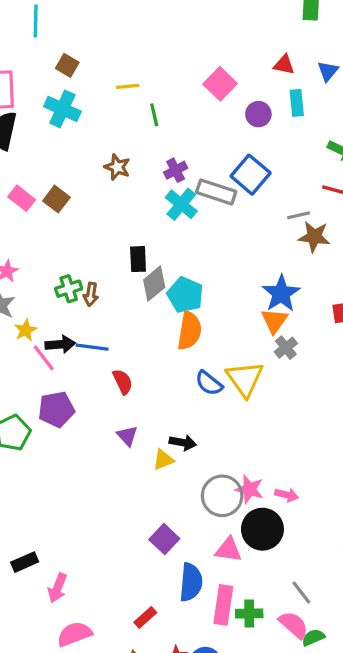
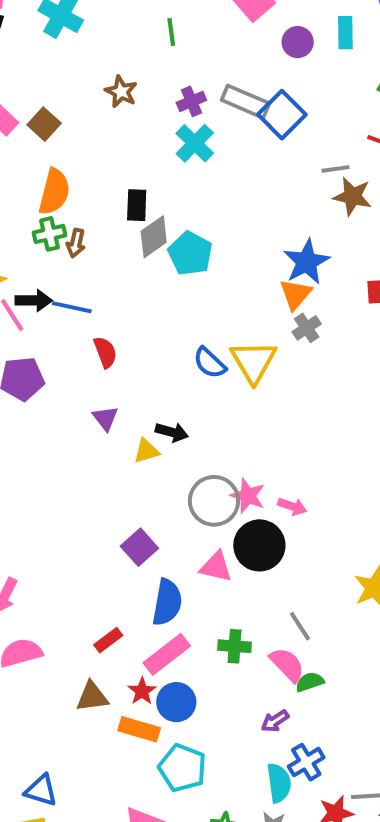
gray rectangle: (216, 192) -> (245, 102), moved
orange semicircle: (189, 331) -> (54, 192), moved
pink rectangle: (223, 605) -> (167, 654), moved, turned 39

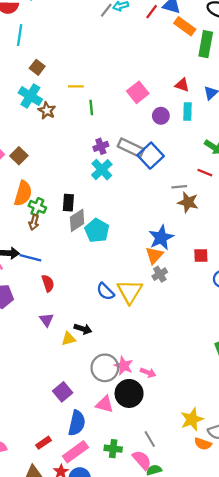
brown star: (121, 92) -> (47, 111), moved
green cross: (50, 234) -> (37, 207), moved, turned 35

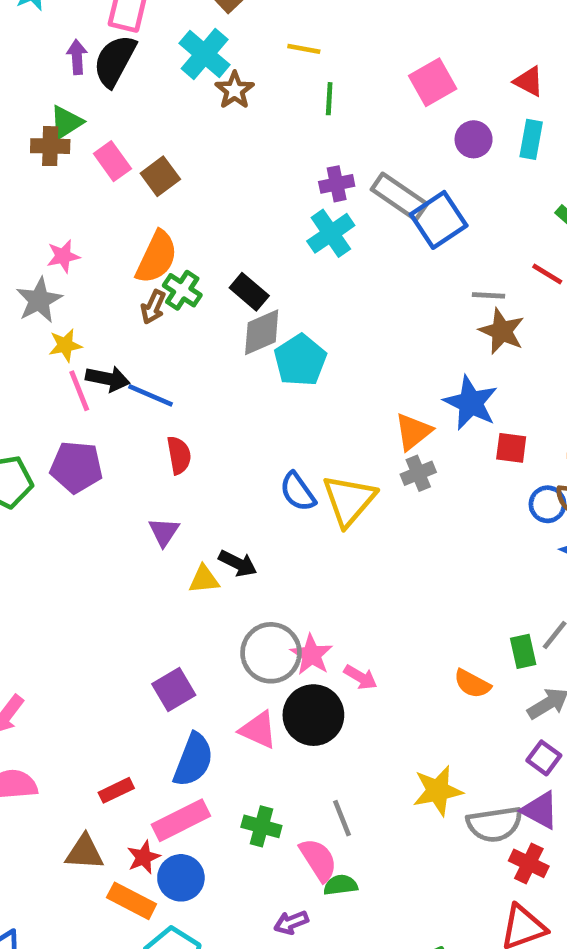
black rectangle: (68, 203) -> (249, 292), turned -63
brown arrow: (34, 222) -> (153, 307), moved
blue star: (161, 238) -> (471, 403), moved, turned -30
orange semicircle: (203, 444) -> (472, 684), moved

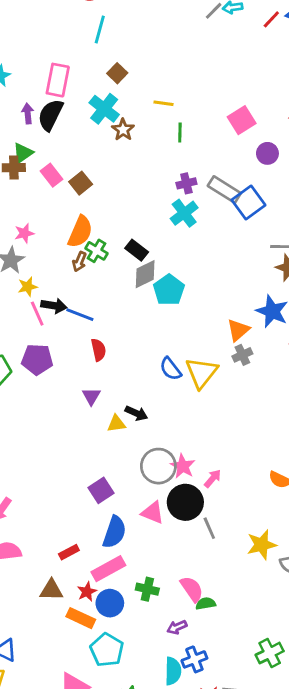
pink arrow: (361, 677) -> (213, 479), turned -78
gray line: (342, 818) -> (209, 528), moved
green cross: (261, 826) -> (147, 589), moved

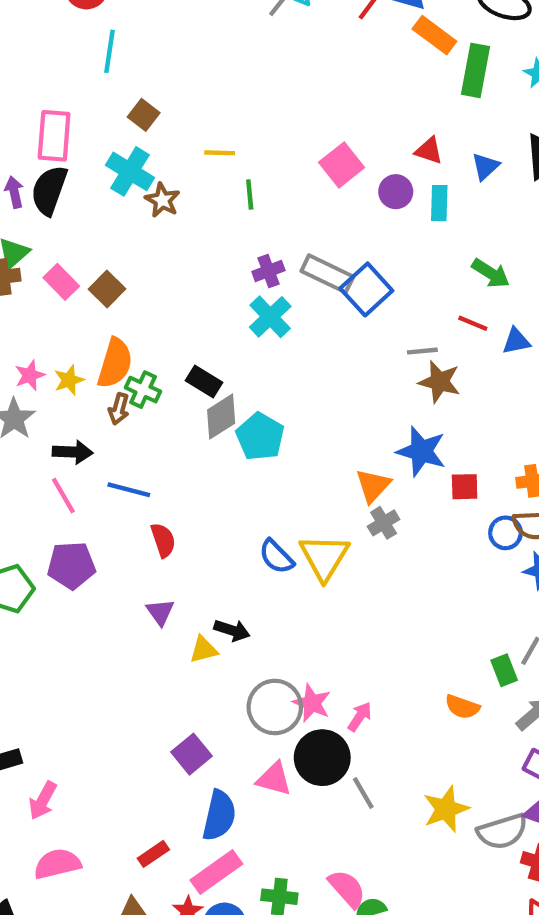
purple circle: (267, 153) -> (396, 192), moved
yellow star: (28, 287) -> (69, 380), moved
black arrow: (54, 306) -> (73, 452), moved

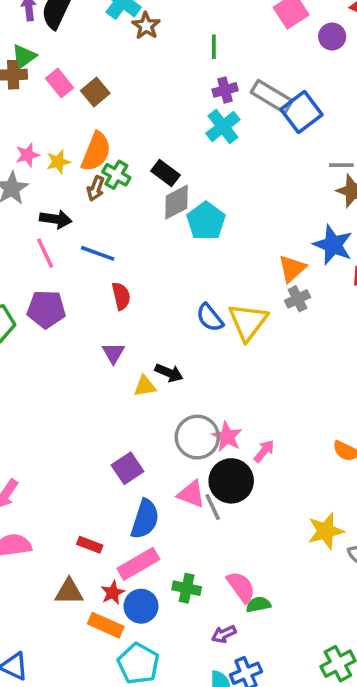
green line: (250, 195) -> (214, 47), moved
gray line: (363, 793) -> (213, 507), moved
red rectangle: (153, 854) -> (90, 545), turned 50

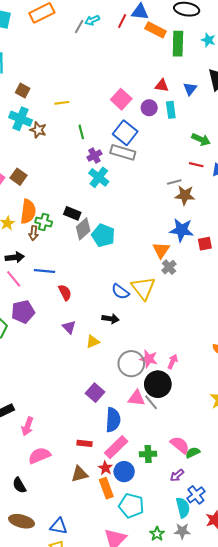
blue square: (301, 112) -> (125, 133), moved
black arrow: (169, 373) -> (111, 319), moved
orange rectangle: (106, 625) -> (106, 488), turned 60

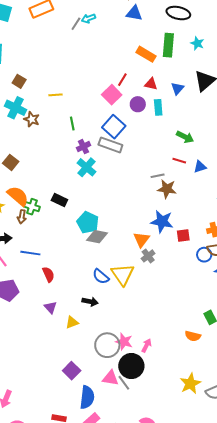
red line: (122, 21) -> (122, 80), moved
orange rectangle: (156, 30) -> (146, 54), moved
orange semicircle: (28, 212) -> (18, 196), turned -60
gray diamond: (83, 229) -> (97, 237), moved, turned 50

